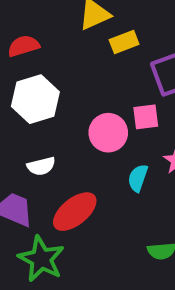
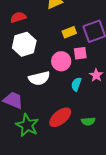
yellow rectangle: (124, 42) -> (69, 32), moved
white semicircle: (41, 166) -> (39, 78), moved, size x1.5
red ellipse: (75, 212) -> (60, 117), moved

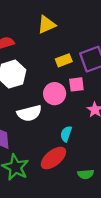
cyan semicircle: (76, 84) -> (66, 134), moved
green semicircle: (88, 121) -> (86, 174), moved

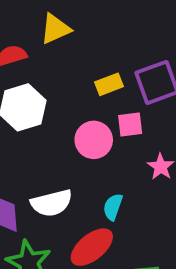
yellow triangle: (47, 25) -> (55, 29), moved
white semicircle: (29, 113) -> (52, 203), moved

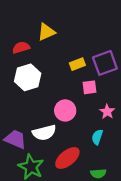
pink circle: (94, 140) -> (65, 110), moved
cyan semicircle: (113, 207) -> (97, 137), moved

